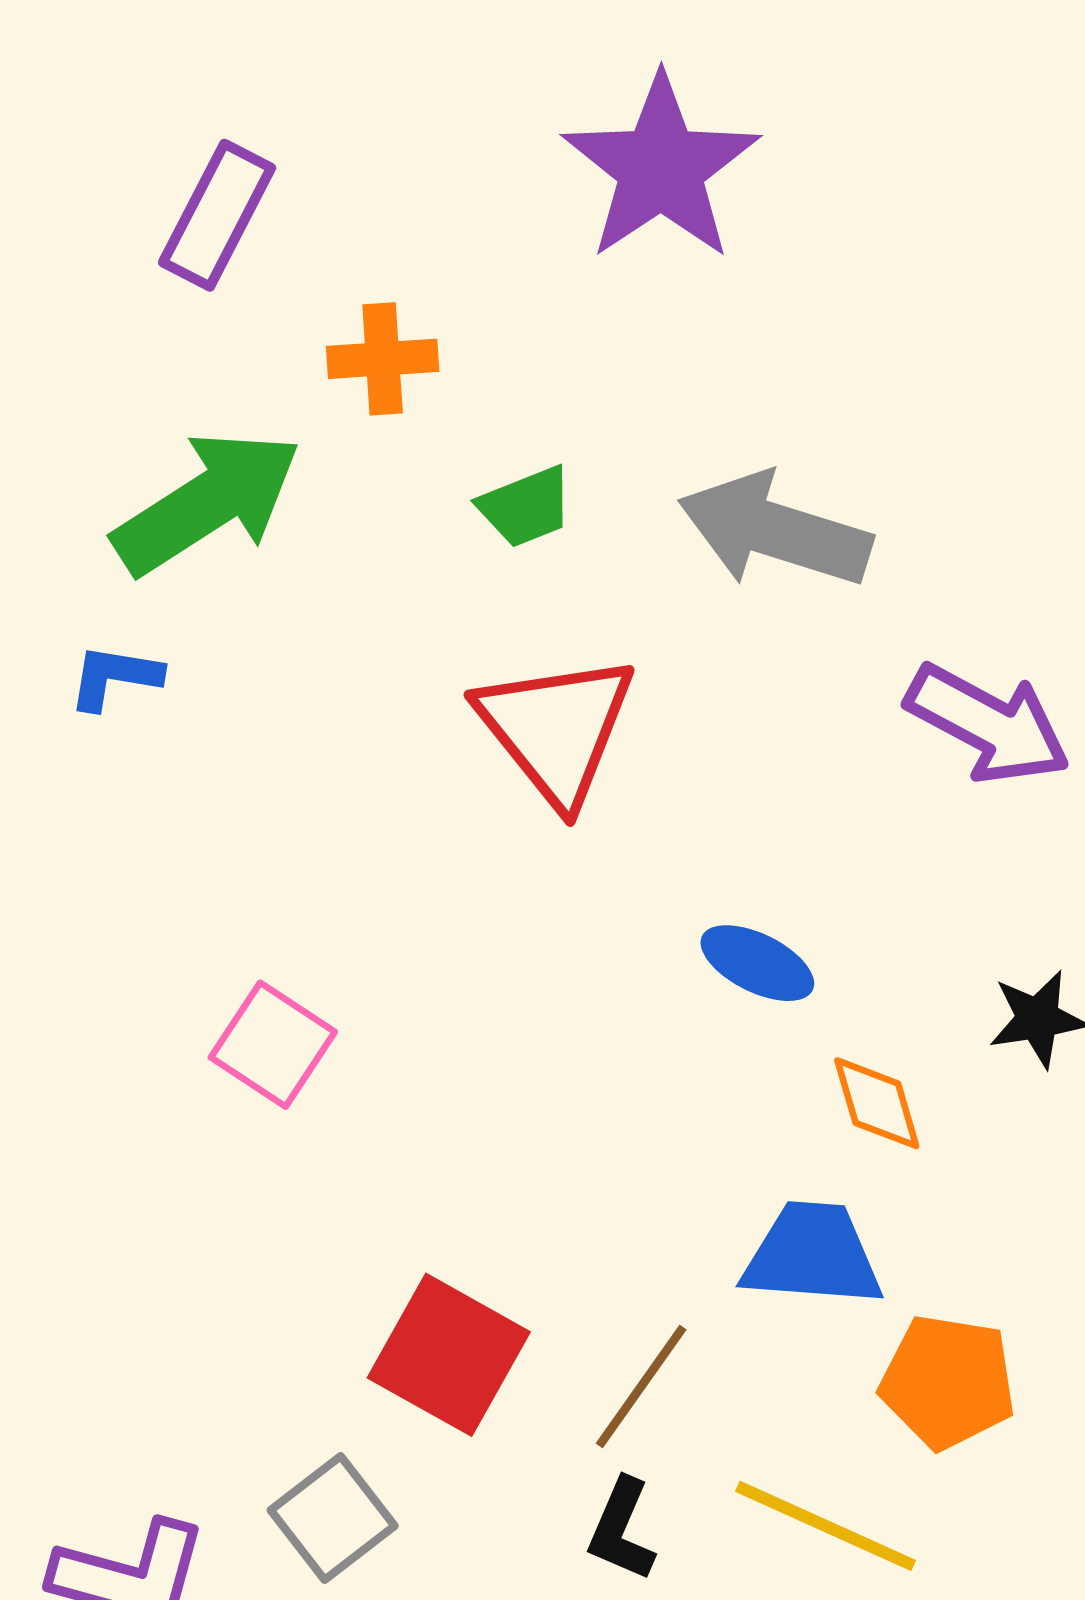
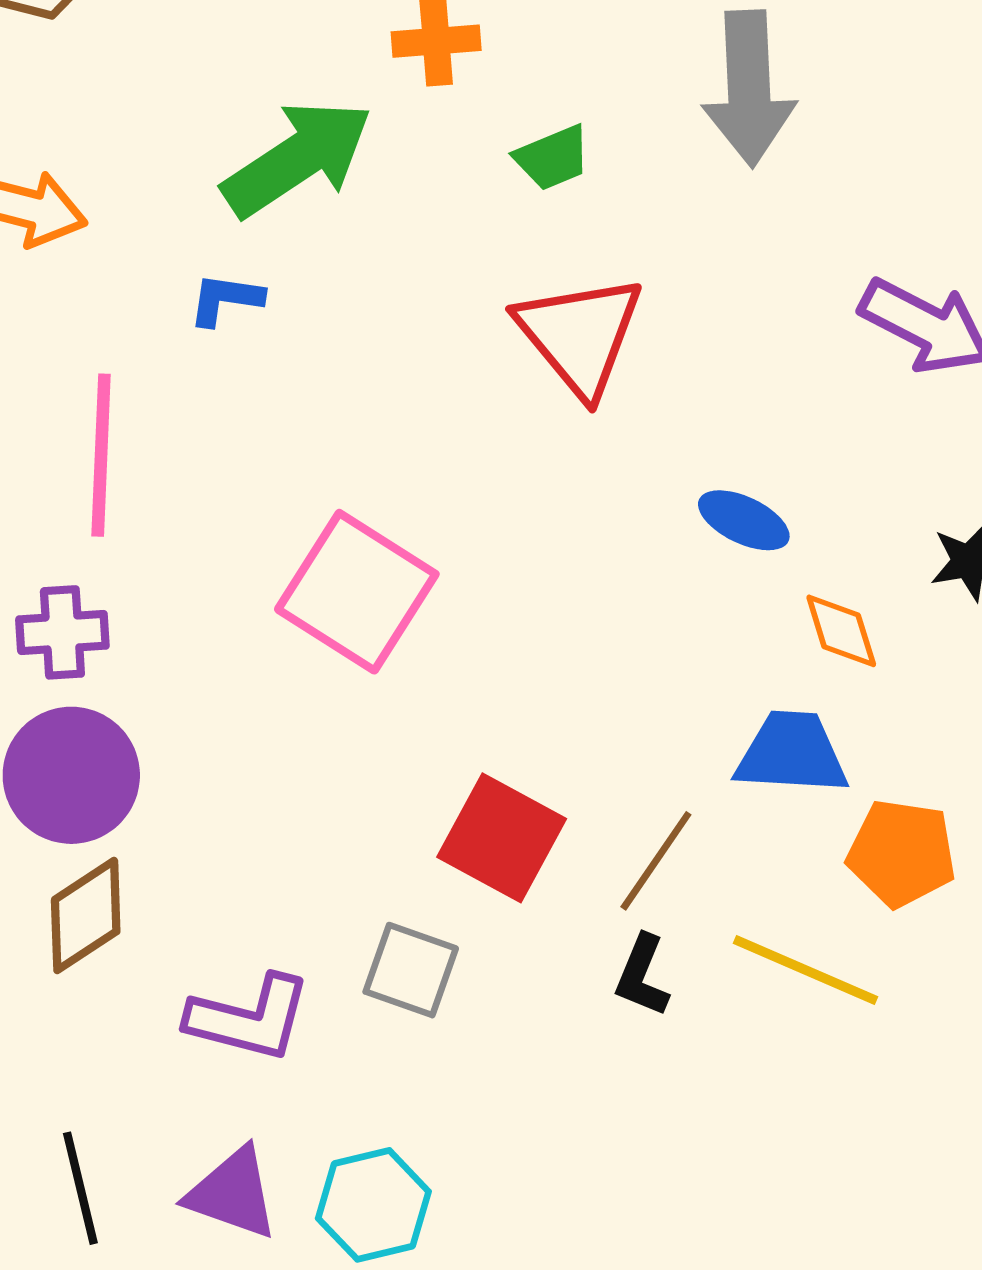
gray arrow: (775, 530) -> (749, 89), moved, turned -109
pink square: (273, 1045) -> (357, 592), size x1.6
gray square: (333, 1518) -> (411, 970), turned -32

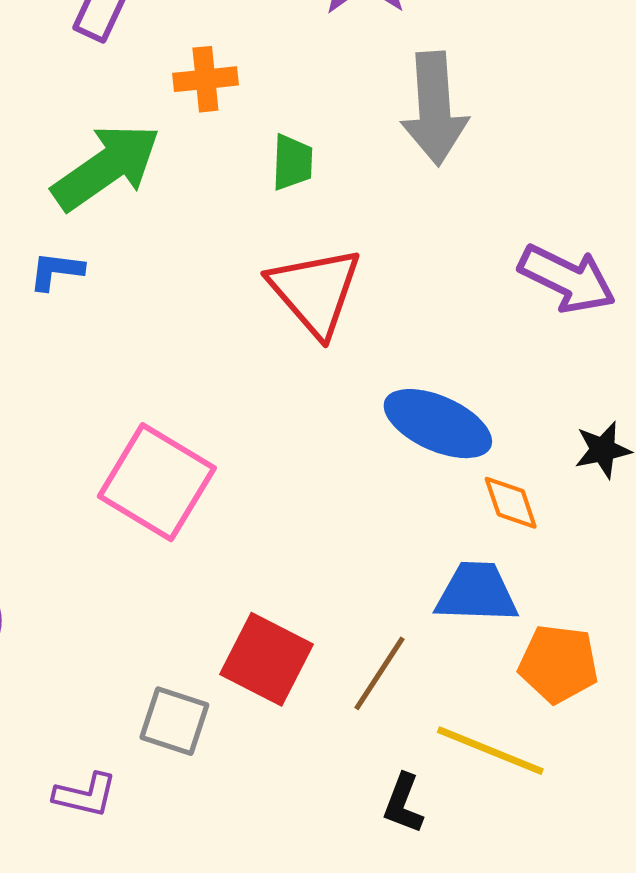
green trapezoid: (553, 158) -> (292, 162), turned -64
blue ellipse: (744, 520) -> (438, 424), size x1.6
gray square: (411, 970) -> (174, 721), moved
black L-shape: (642, 976) -> (403, 804), moved
purple L-shape: (249, 1018) -> (85, 795), size x0.7

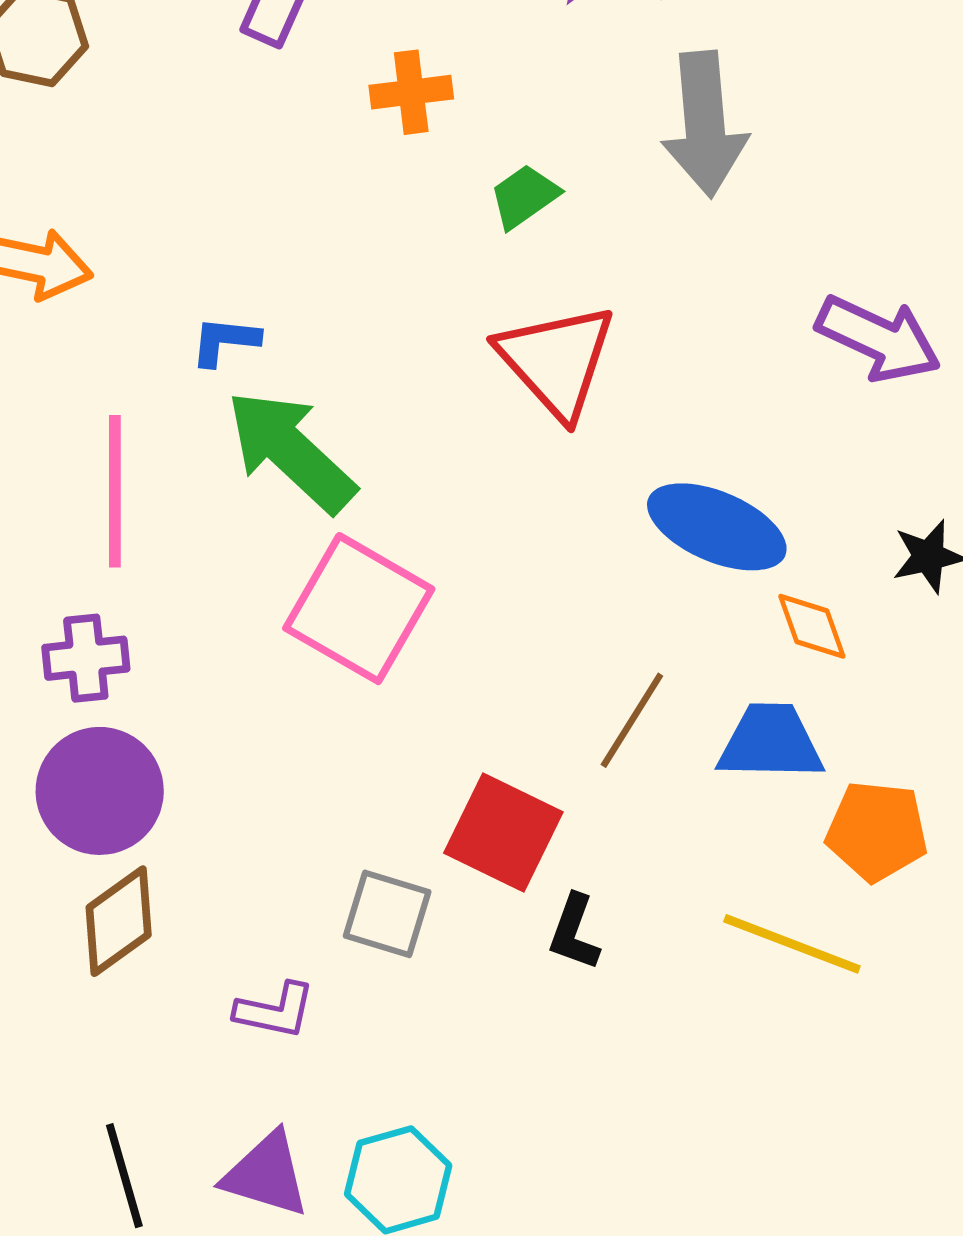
green trapezoid: (292, 162) -> (524, 196), turned -126
green arrow: (106, 167) -> (291, 451), moved, turned -101
brown line: (379, 673) -> (632, 720), moved
black L-shape: (403, 804) -> (574, 932), moved

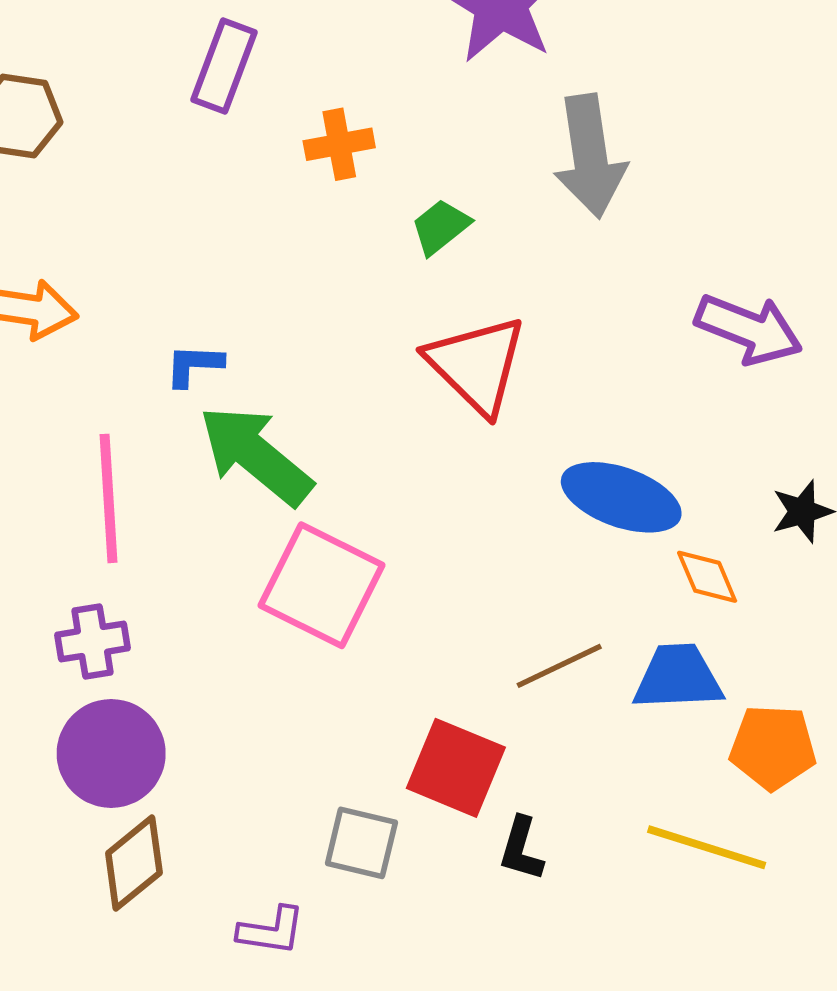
brown line: (632, 720) -> (559, 666), turned 36

